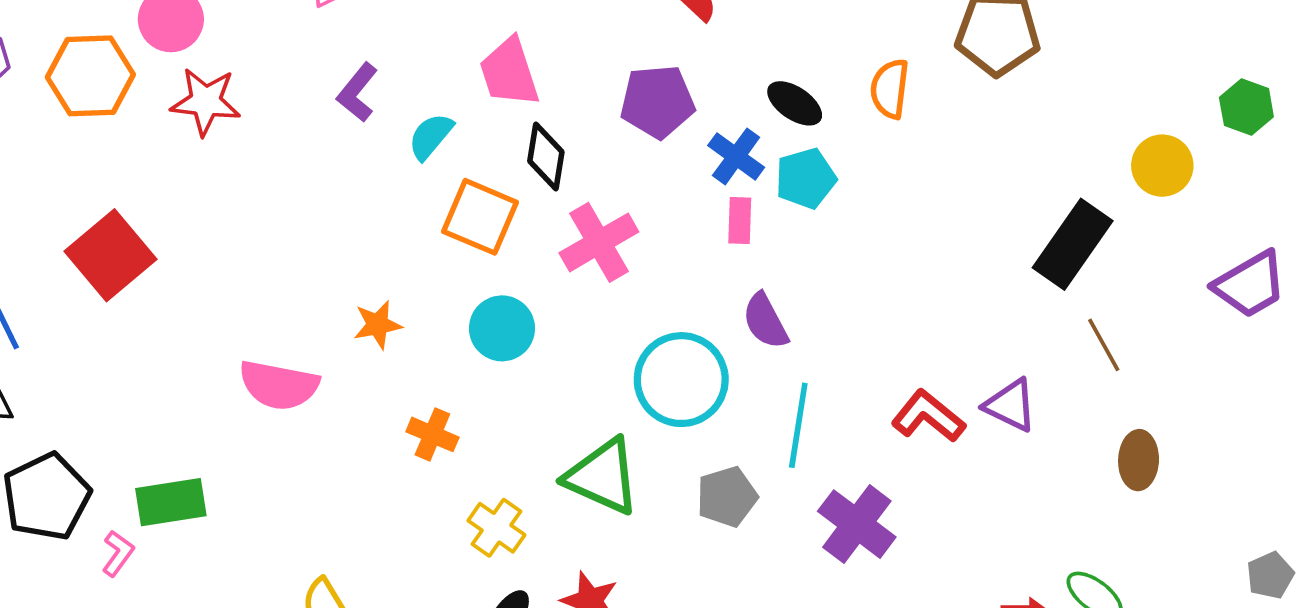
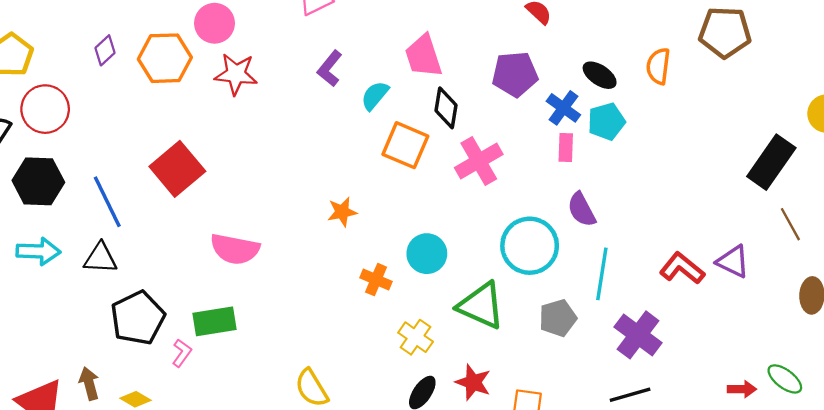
cyan circle: (502, 328) -> (427, 254), moved
pink semicircle: (279, 385) -> (235, 249), moved

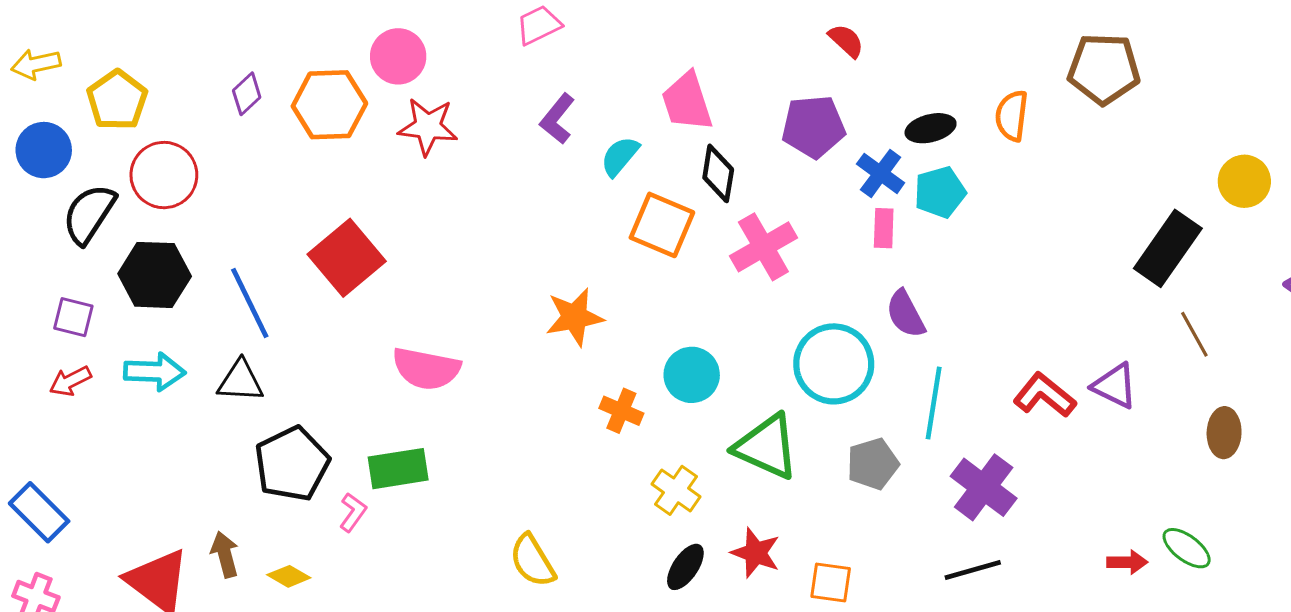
black ellipse: (600, 75) -> (931, 128), turned -48
orange star: (342, 212) -> (575, 317), size x1.4

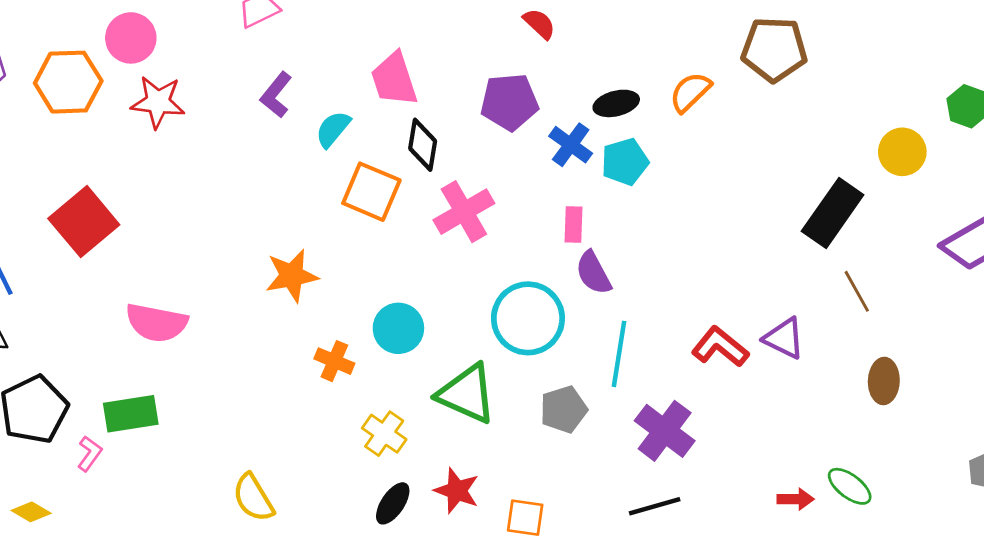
orange semicircle: (1012, 116) -> (690, 92), turned 39
pink rectangle: (884, 228) -> (574, 224), moved

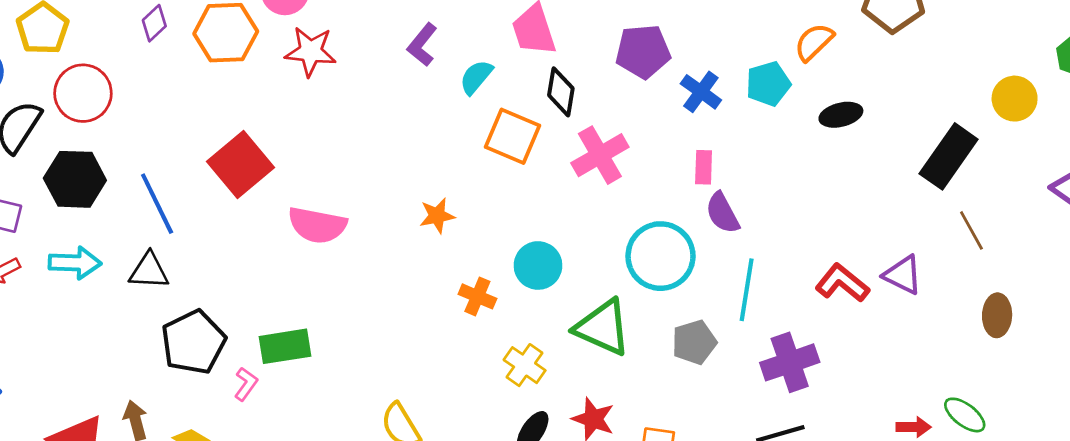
black ellipse: (616, 103) -> (841, 115), moved
cyan pentagon: (625, 162) -> (768, 84), moved
orange star: (292, 276) -> (437, 216), size x0.7
pink semicircle: (156, 323) -> (317, 225), moved
purple cross: (665, 431) -> (790, 362), turned 34

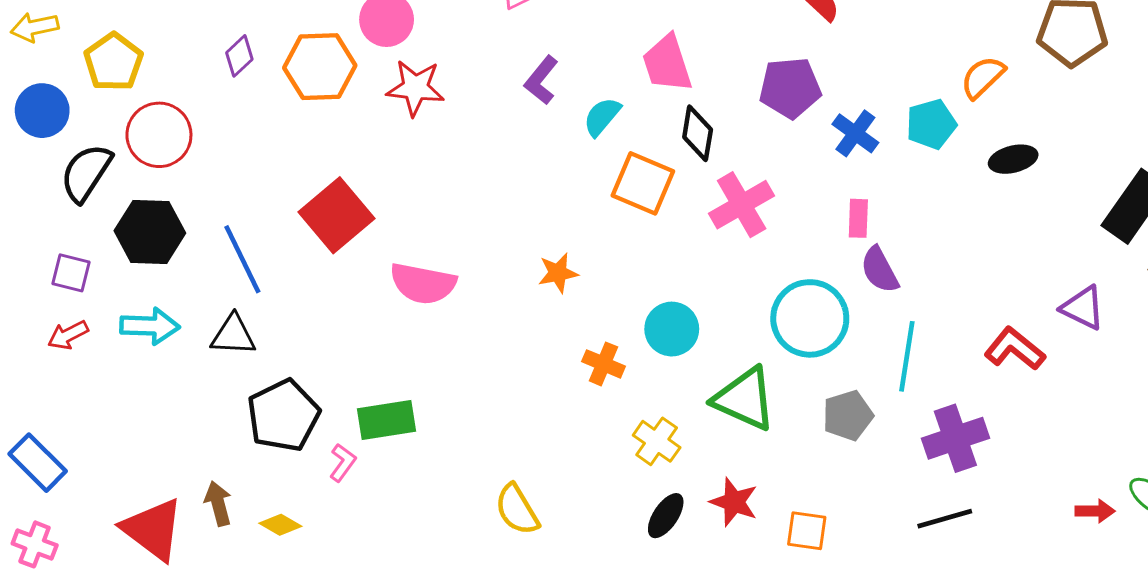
purple triangle: (903, 275) -> (1083, 308), moved

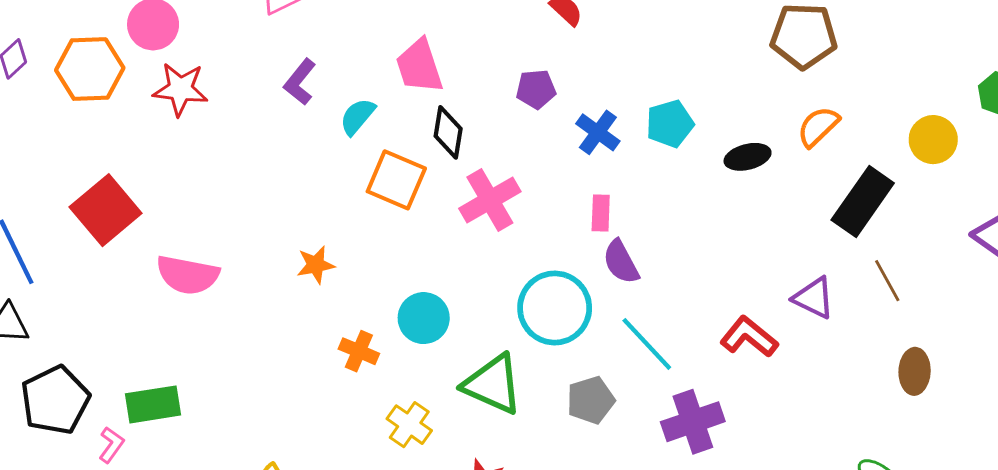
orange semicircle: (983, 77) -> (818, 127), moved
purple pentagon: (790, 88) -> (536, 89), size x0.7
cyan line: (907, 356) -> (647, 344), turned -52

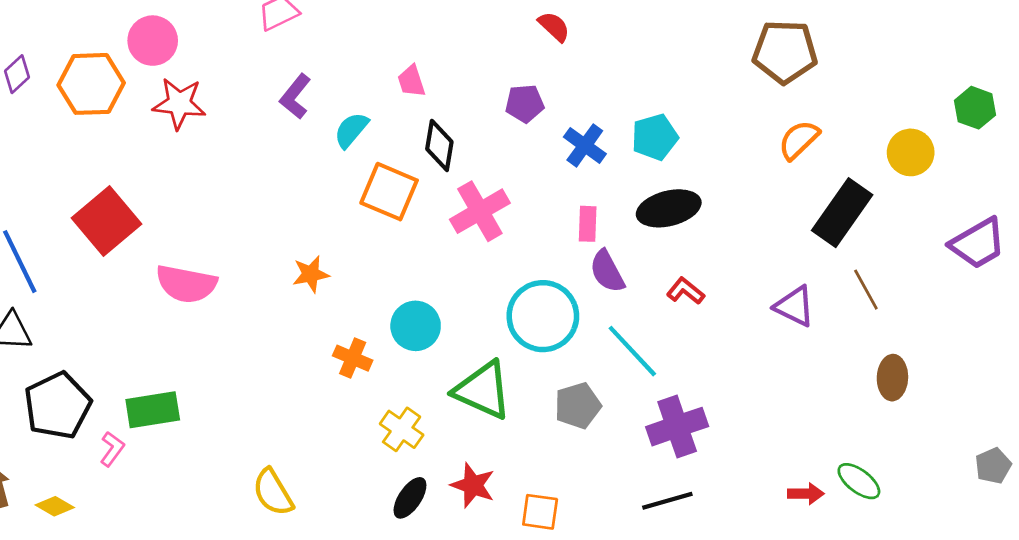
pink trapezoid: (419, 66) -> (411, 81), size x0.6
black ellipse: (748, 157) -> (669, 208), moved, size x1.4
red L-shape: (749, 337) -> (685, 291), moved, size x0.7

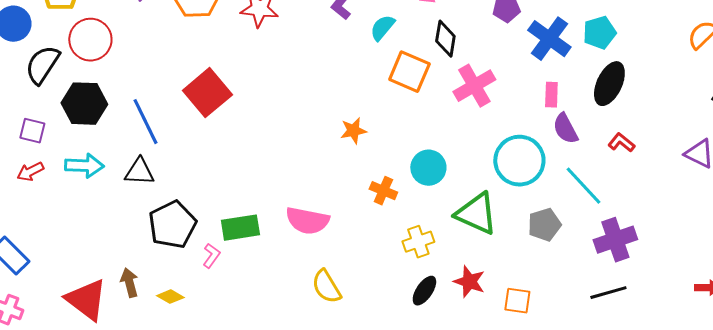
blue cross: (585, 145) -> (549, 39), size x1.4
black ellipse: (669, 208) -> (609, 84), turned -51
pink semicircle: (186, 284) -> (307, 221), moved
yellow cross: (402, 429) -> (418, 242), turned 36

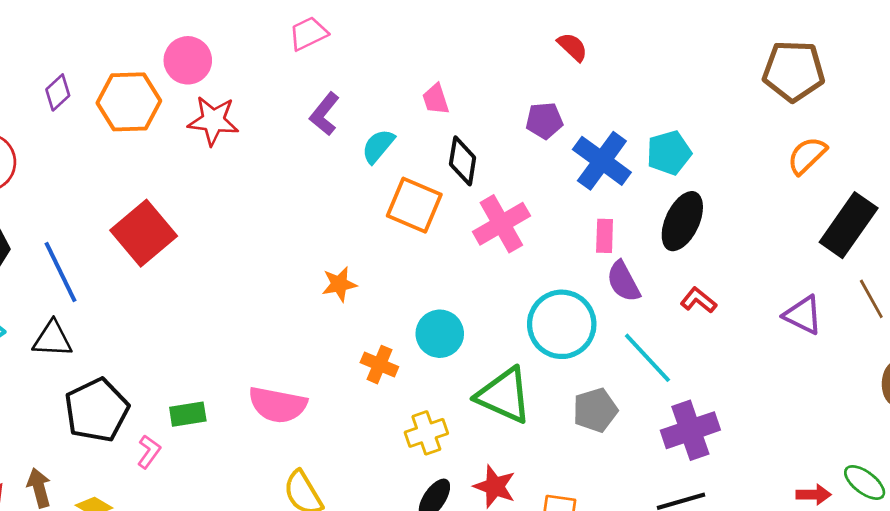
green rectangle: (240, 228) -> (188, 414), size x0.7

